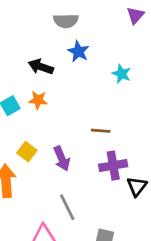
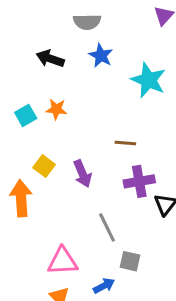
black arrow: (41, 67) -> (50, 59), moved
cyan star: (122, 74) -> (148, 80), size x1.6
gray line: (67, 207) -> (107, 227), moved

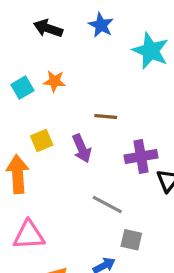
brown line: (125, 143) -> (106, 116), moved
yellow square: (44, 166) -> (42, 140), turned 30
gray line: (107, 227) -> (107, 205), turned -36
pink triangle: (62, 261) -> (29, 235), moved

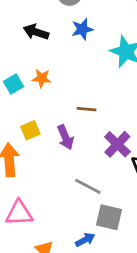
blue star: (101, 25) -> (82, 29), turned 30
purple cross: (141, 156) -> (117, 144), turned -36
gray square: (131, 240) -> (109, 217), size x1.4

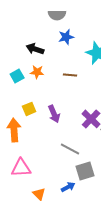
black arrow: (36, 32) -> (35, 49), moved
brown line: (87, 109) -> (70, 75), moved
gray square: (109, 217) -> (85, 171), turned -30

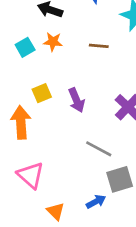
pink triangle: (21, 168) -> (31, 175), turned 45

